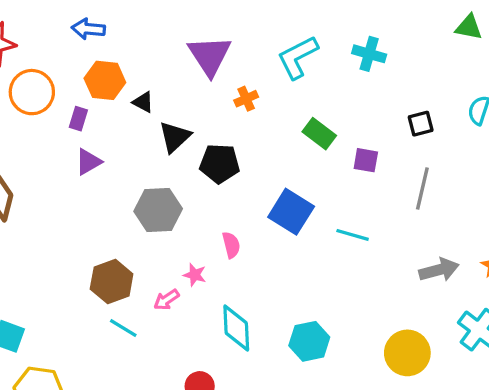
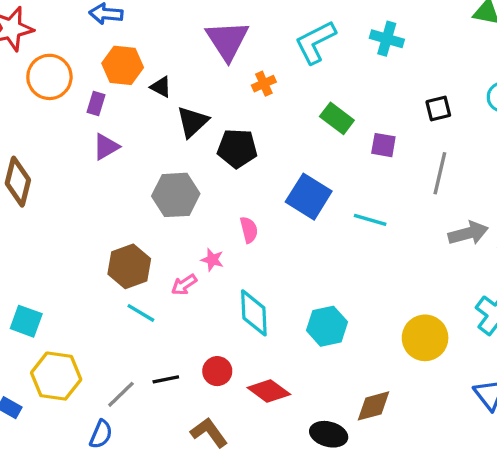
gray arrow: (439, 270) -> (468, 233), moved

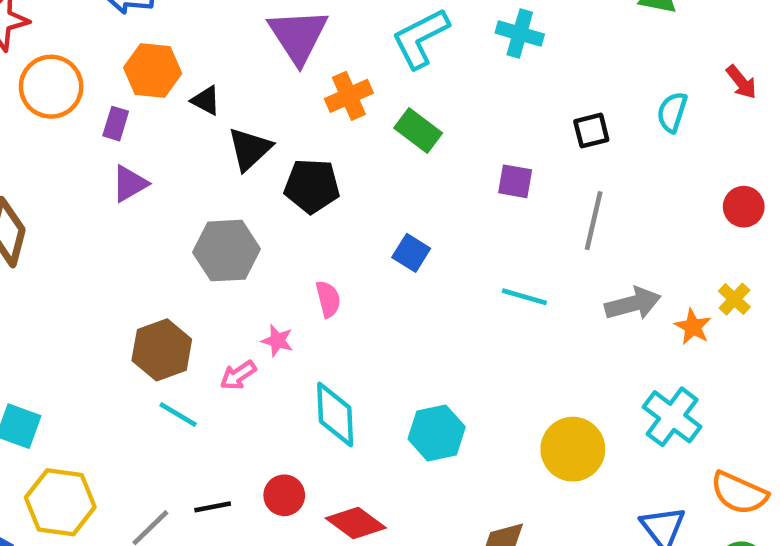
orange cross: (264, 84) -> (349, 96), size x1.4
green rectangle: (337, 118) -> (418, 131), moved
blue square: (309, 197) -> (411, 253), size x0.6
cyan line: (370, 220) -> (524, 297), moved

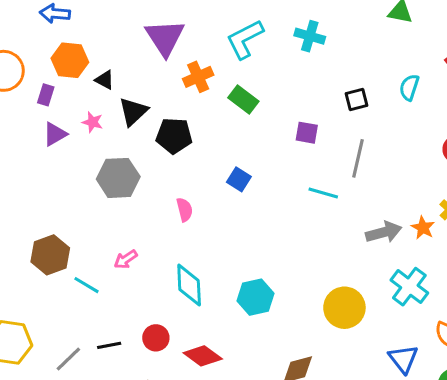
cyan line: (524, 297) -> (323, 193), moved
gray arrow: (633, 304) -> (384, 232), moved
pink star: (277, 341) -> (93, 122), moved
brown hexagon: (162, 350) -> (50, 255), moved

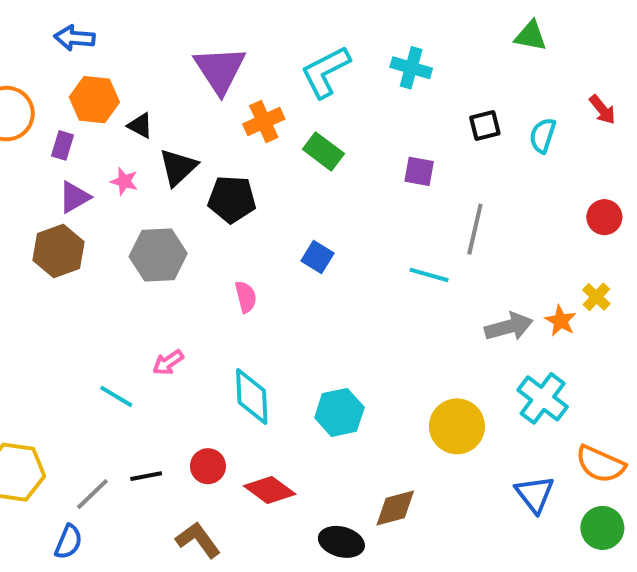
black square: (357, 99) -> (485, 126), moved
purple square: (307, 133) -> (419, 171), moved
brown hexagon: (50, 255) -> (59, 251), moved

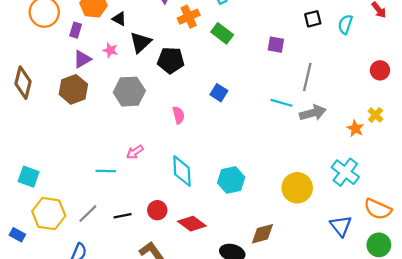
gray arrow: (509, 327) -> (313, 113), moved
cyan line: (116, 396) -> (106, 171), turned -30
gray line: (92, 494) -> (88, 214), moved

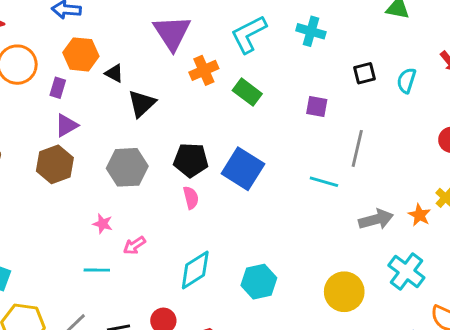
pink star: (110, 50) -> (103, 224), moved
black pentagon: (171, 60) -> (191, 160), moved
blue square: (219, 93) -> (243, 169), size x1.8
gray arrow: (313, 113) -> (376, 219), moved
cyan diamond: (182, 171) -> (195, 270), turned 60

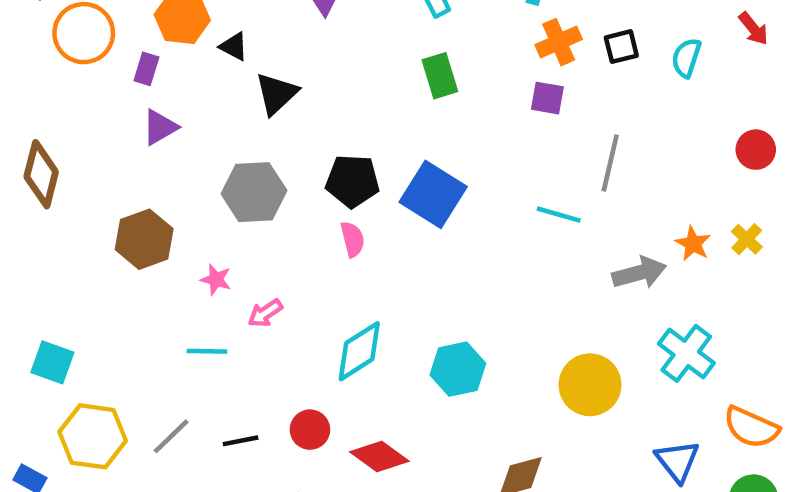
orange cross: (204, 70) -> (559, 42), moved
green rectangle: (247, 92) -> (440, 76), turned 36
brown hexagon: (55, 164) -> (144, 239), moved
orange star: (419, 215) -> (693, 244), moved

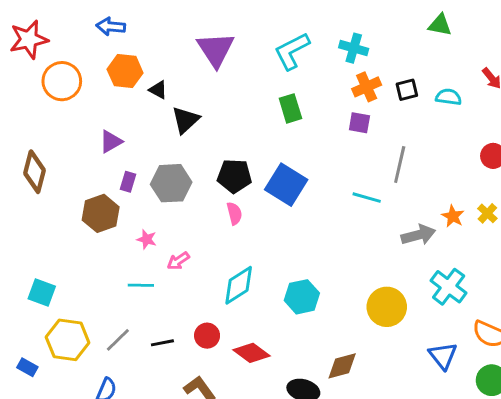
cyan semicircle: (686, 58) -> (449, 97), turned 80
purple rectangle: (146, 69) -> (128, 182), moved

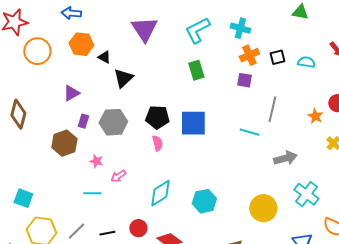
blue square: (286, 185) -> (193, 123), turned -32
orange star: (453, 216) -> (315, 116), moved

